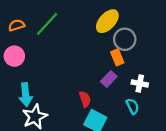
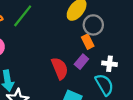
red semicircle: (85, 99) -> (60, 68), moved, size x1.5
cyan semicircle: (133, 106) -> (104, 85), size x1.5

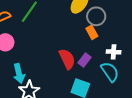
purple rectangle: (81, 62) -> (85, 60), moved

